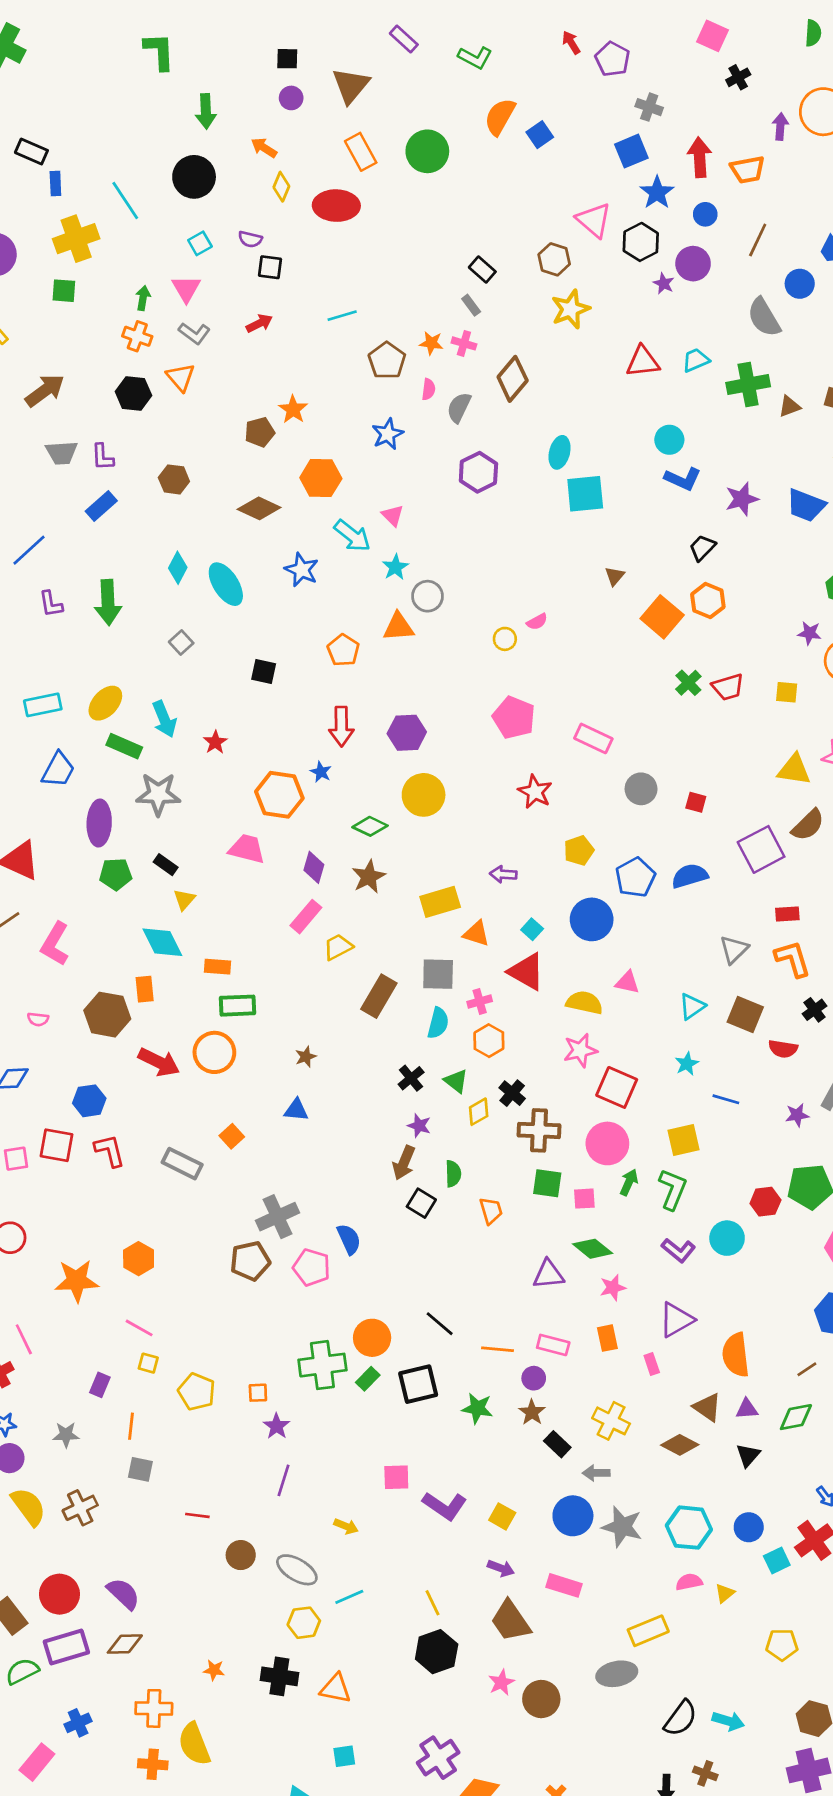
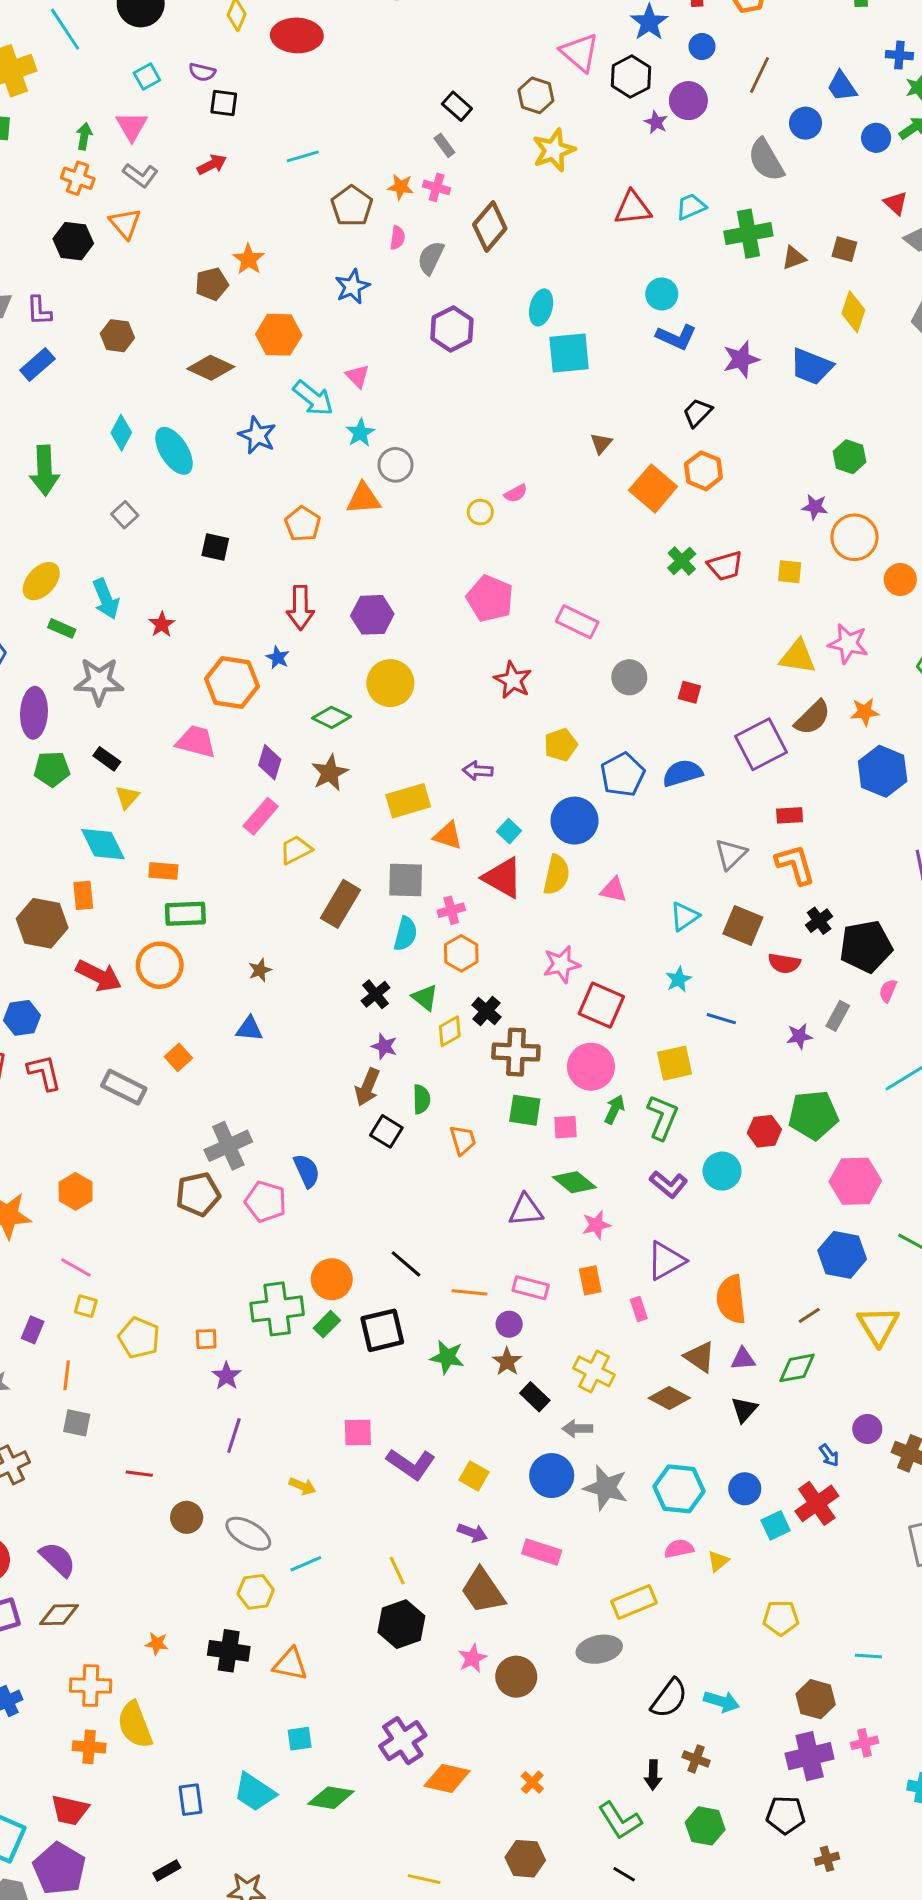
green rectangle: (124, 746) -> (62, 628), size x0.7
yellow semicircle: (584, 1003) -> (556, 875), moved, turned 90

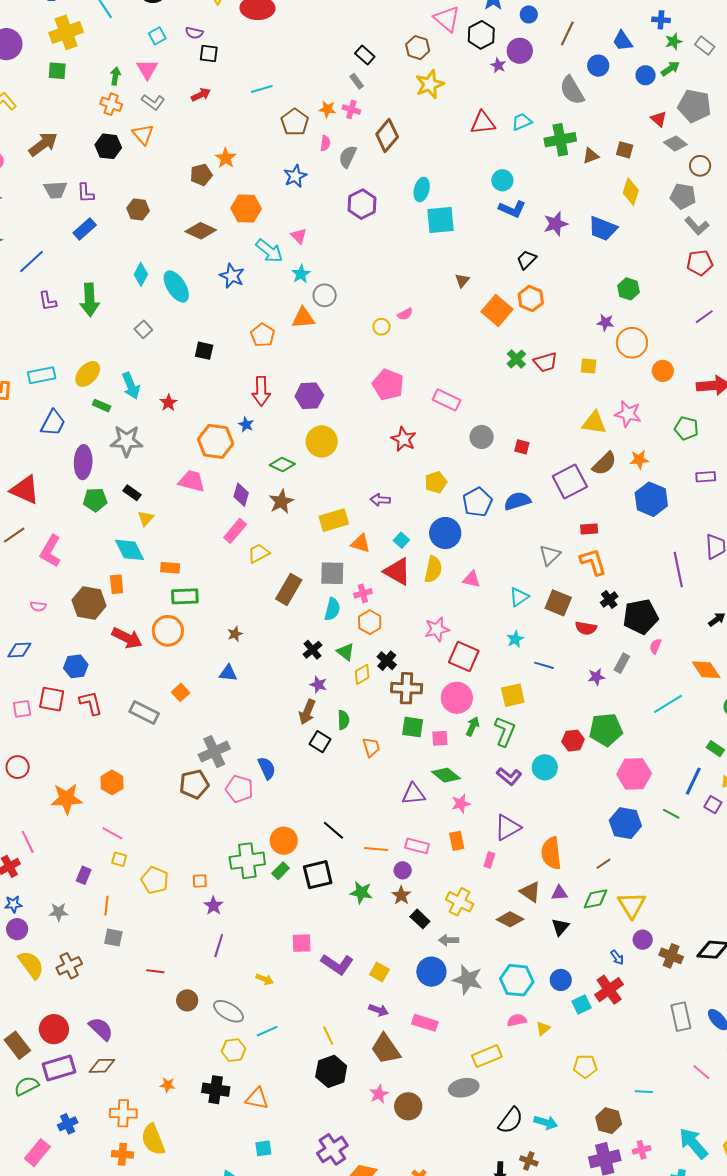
pink rectangle: (639, 1309) -> (489, 860), turned 35
yellow triangle: (878, 1326) -> (632, 905), moved

